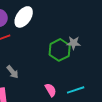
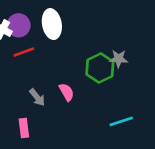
white ellipse: (24, 17) -> (52, 24), turned -45
pink semicircle: (51, 90) -> (67, 92), moved

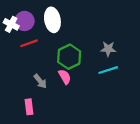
green hexagon: (100, 68) -> (69, 57), moved
cyan line: (121, 121) -> (108, 70), moved

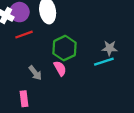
gray star: (108, 49) -> (110, 48), moved

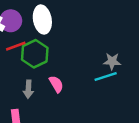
green hexagon: (64, 48) -> (35, 54), moved
gray arrow: (35, 73) -> (28, 89), turned 42

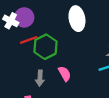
white ellipse: (42, 20) -> (77, 19), moved

